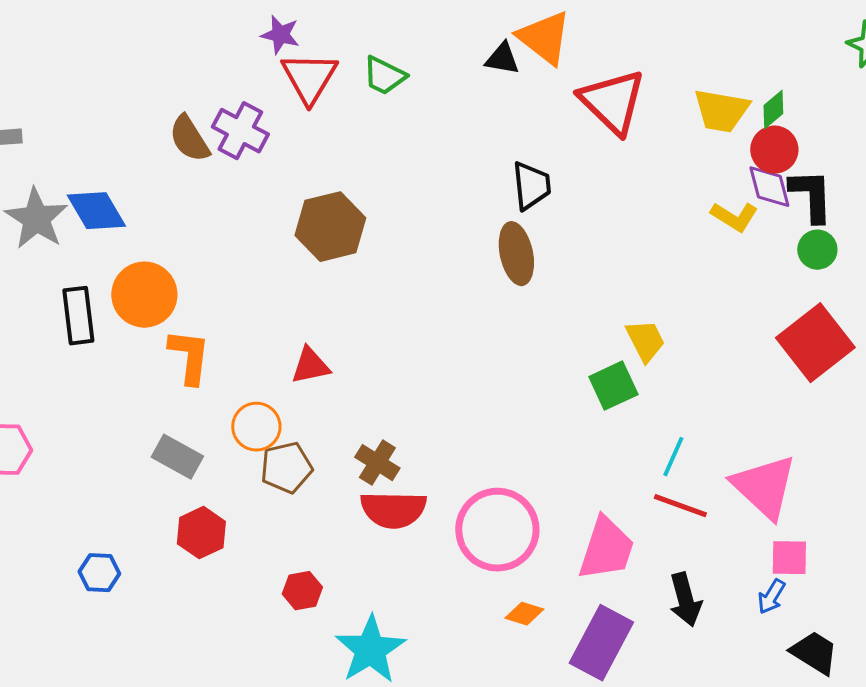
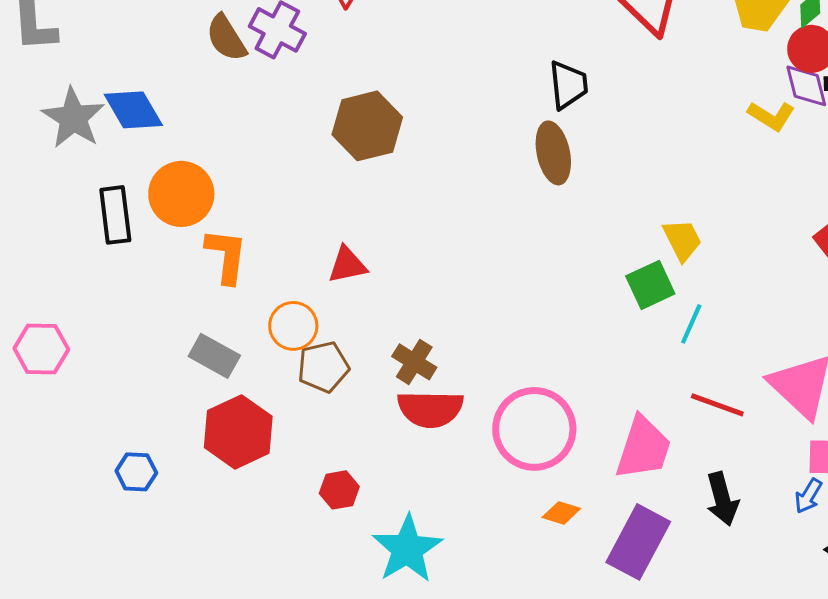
cyan line: (673, 457) -> (691, 324), moved
red hexagon: (201, 533) -> (238, 432), size x1.4

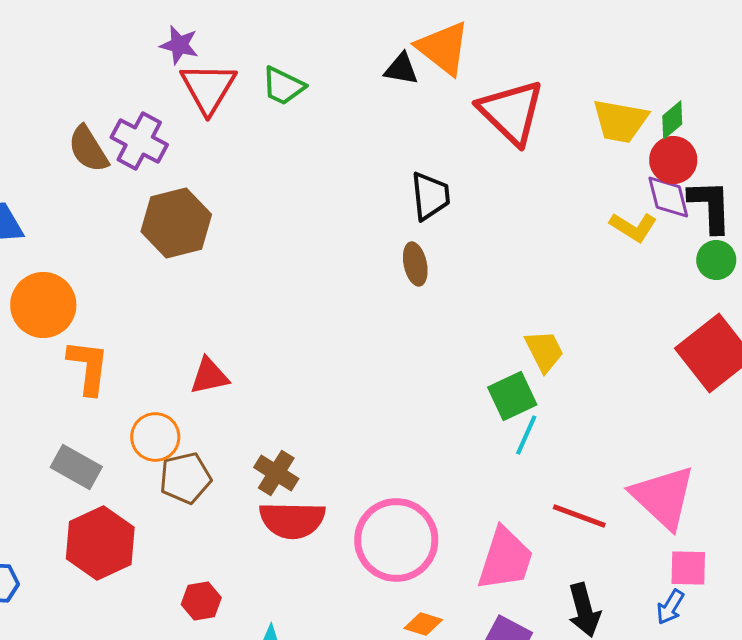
brown hexagon: (367, 126) -> (176, 223), moved
brown ellipse: (553, 153) -> (415, 264), size x0.7
cyan line: (691, 324) -> (526, 435), moved

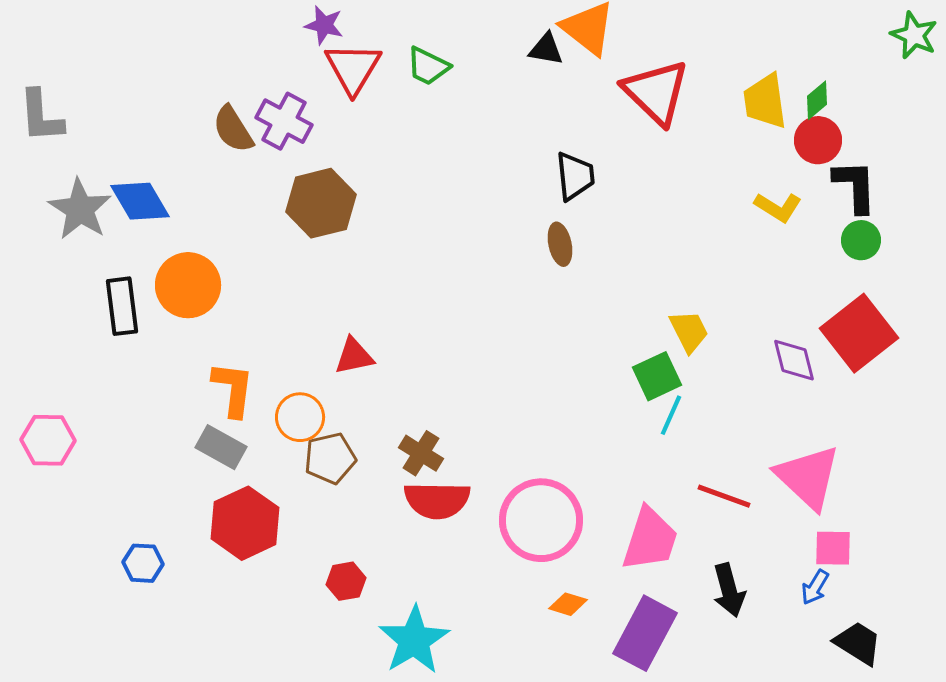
yellow trapezoid: (620, 121) -> (765, 101), turned 72
purple diamond: (668, 197) -> (794, 360), moved
orange L-shape: (88, 367) -> (233, 389), moved

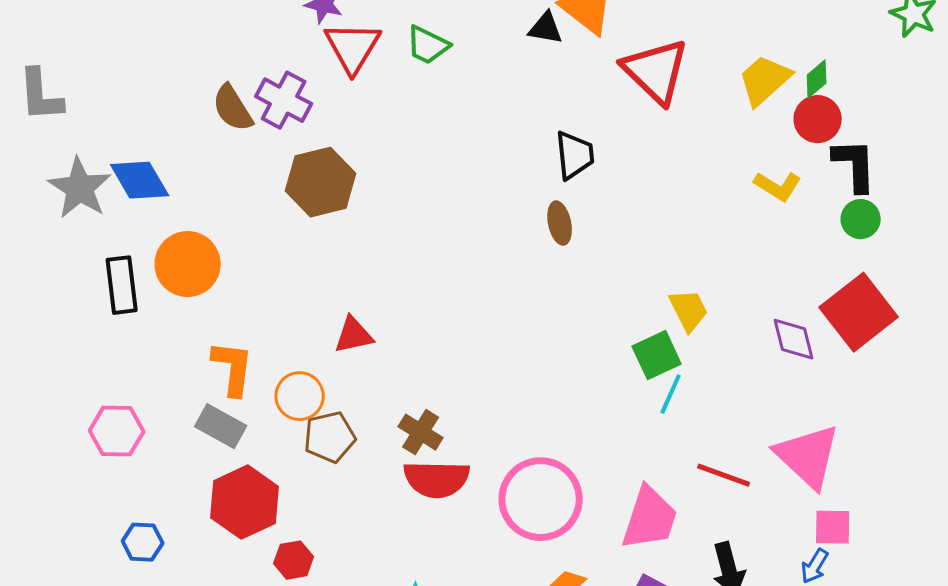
yellow trapezoid: (765, 101) -> (765, 80), turned 56
pink hexagon: (48, 440) -> (117, 431), moved
red hexagon: (346, 581) -> (294, 560), moved

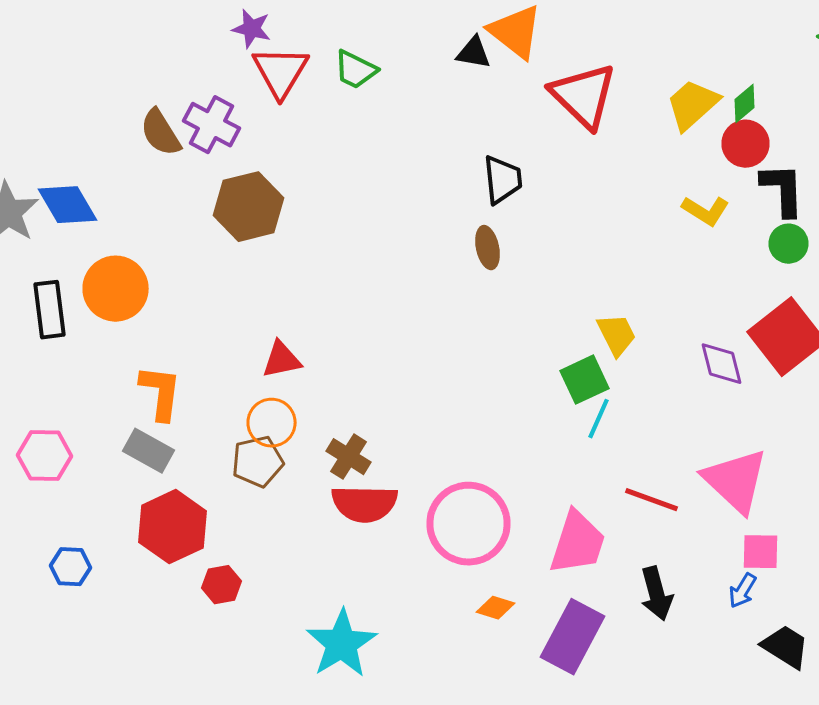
orange circle: (300, 396) -> (272, 423), moved

